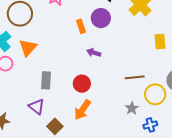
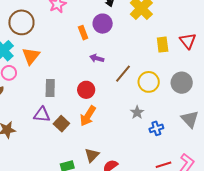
brown line: (135, 77) -> (123, 74), moved, turned -42
yellow circle: (155, 94) -> (149, 82), moved
purple triangle: (37, 107) -> (42, 115), turned -30
brown square: (55, 126) -> (61, 124), moved

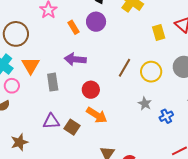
orange rectangle: (83, 33) -> (74, 27), moved
purple arrow: (97, 58) -> (75, 59), moved, size x1.5
gray rectangle: (50, 88) -> (53, 82), moved
orange arrow: (88, 116) -> (97, 115), turned -80

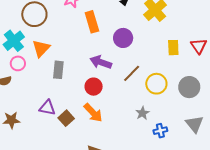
purple circle: (96, 22) -> (123, 38), moved
orange rectangle: (74, 27) -> (92, 22), size x1.5
purple arrow: (75, 59) -> (101, 62), moved

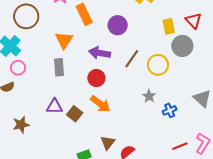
orange triangle: (41, 48) -> (64, 40), moved
gray circle: (189, 87) -> (182, 46), moved

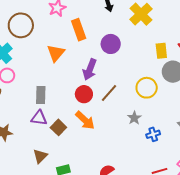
purple arrow: (100, 53) -> (90, 70), turned -85
brown line: (132, 59) -> (109, 93), moved
gray rectangle: (59, 67) -> (41, 95), moved
brown triangle: (108, 143) -> (40, 156), moved

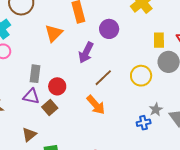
red circle: (84, 94) -> (57, 86), moved
gray star: (134, 118) -> (156, 109), moved
orange arrow: (85, 120) -> (96, 105), moved

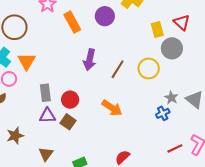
purple circle: (109, 29) -> (105, 16), moved
orange triangle: (54, 33) -> (27, 61), moved
brown line: (103, 78) -> (118, 69), moved
brown triangle: (29, 135) -> (46, 154), moved

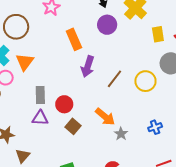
orange rectangle: (72, 22) -> (74, 39), moved
yellow rectangle: (157, 30) -> (158, 34), moved
gray star: (171, 98) -> (121, 134), moved
brown square: (68, 122) -> (73, 126), moved
brown triangle: (46, 154) -> (23, 156), moved

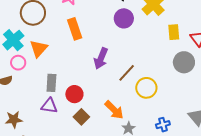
orange rectangle: (74, 39) -> (75, 29), moved
yellow circle: (145, 81) -> (146, 88), moved

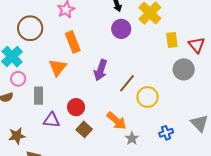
orange triangle: (39, 49) -> (58, 67), moved
gray rectangle: (51, 83) -> (38, 96), moved

